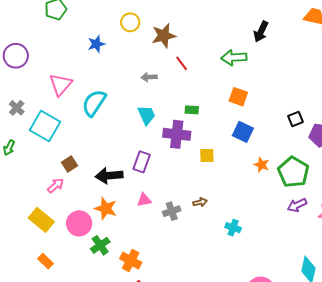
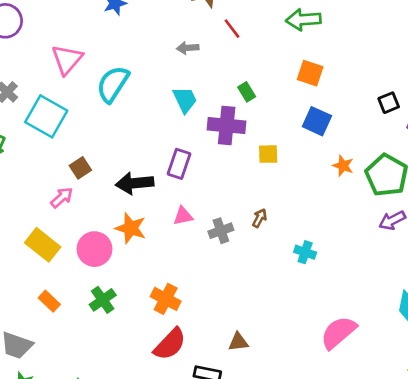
green rectangle: (192, 110) -> (247, 92), turned 56
brown arrow: (200, 202) -> (260, 218), turned -48
green cross: (100, 245) -> (103, 300), moved

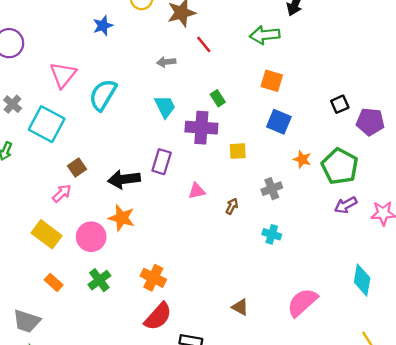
pink triangle: (183, 216) -> (197, 191), moved
gray cross: (221, 231) -> (272, 189), moved
brown triangle: (238, 342) -> (240, 307), moved, turned 36

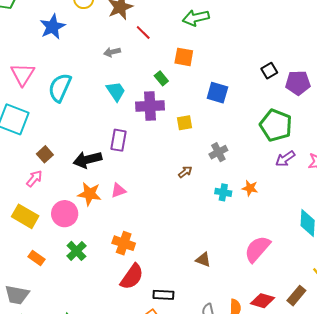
blue star: (103, 26) -> (52, 27), size x1.4
orange square: (272, 81) -> (184, 57), moved
orange star: (302, 159) -> (250, 188), moved
pink triangle: (197, 191) -> (118, 190), moved
brown arrow: (232, 206) -> (185, 172), turned 32

